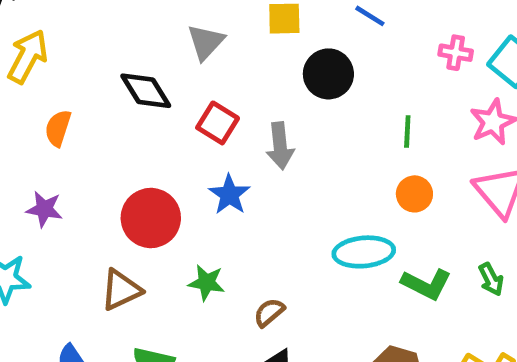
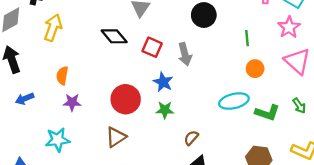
orange semicircle: (58, 128) -> (62, 76), moved
green star: (207, 283) -> (165, 110), moved

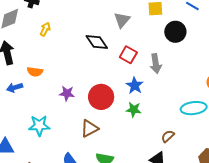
yellow arrow: (53, 28) -> (45, 29), size x0.6
orange semicircle: (62, 76) -> (35, 72), moved, turned -98
purple star: (72, 102) -> (67, 93), moved
brown semicircle: (191, 138) -> (168, 136), moved

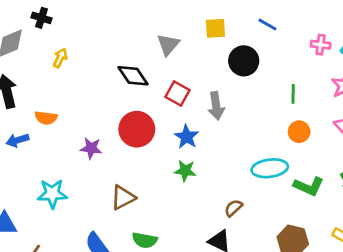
red circle: (101, 97) -> (137, 129), moved

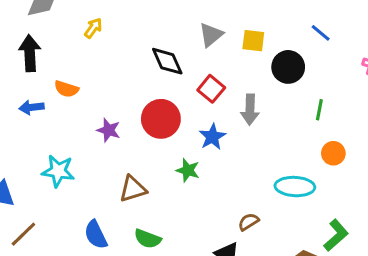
yellow square: (215, 28) -> (253, 41), moved
green line: (293, 94) -> (319, 110), moved
green star: (185, 171) -> (188, 170), moved
green L-shape: (309, 186) -> (336, 235), moved, turned -76

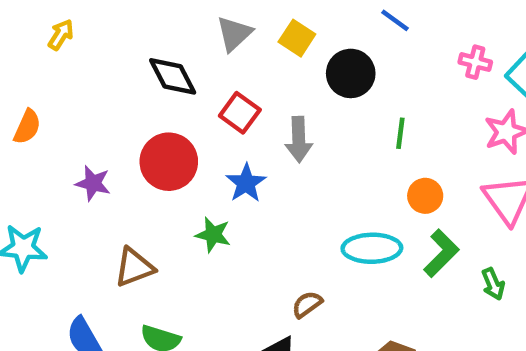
yellow square: (253, 41) -> (297, 38), turned 30
orange semicircle: (66, 89) -> (27, 127), turned -80
green L-shape: (336, 235) -> (441, 253), moved

